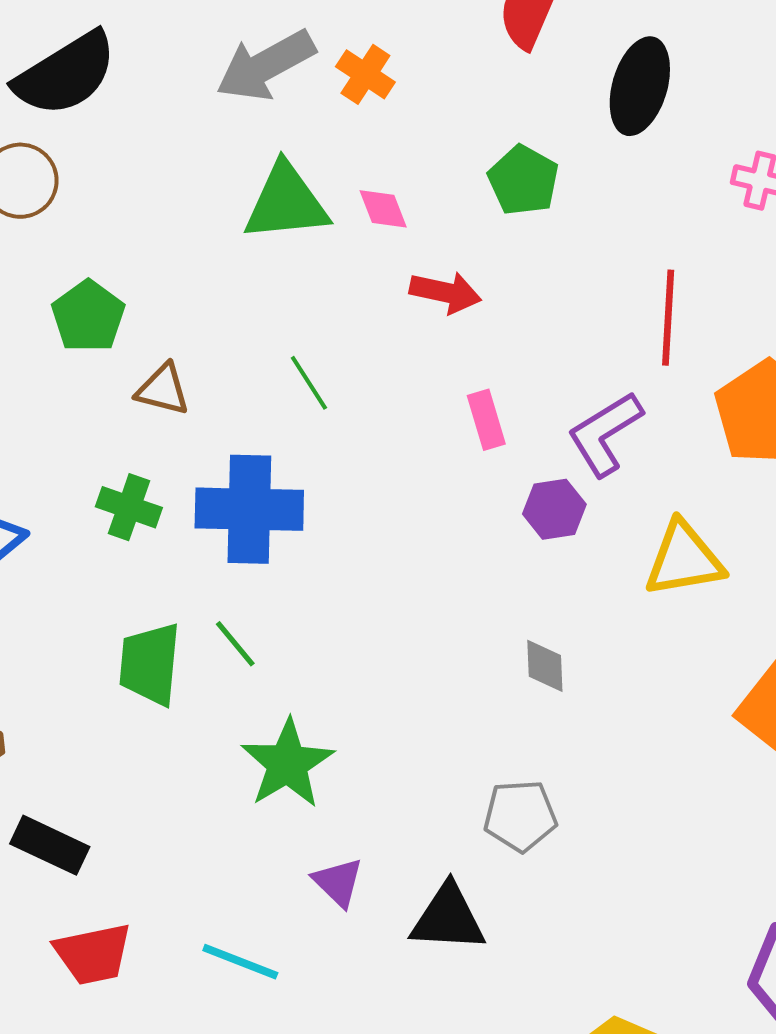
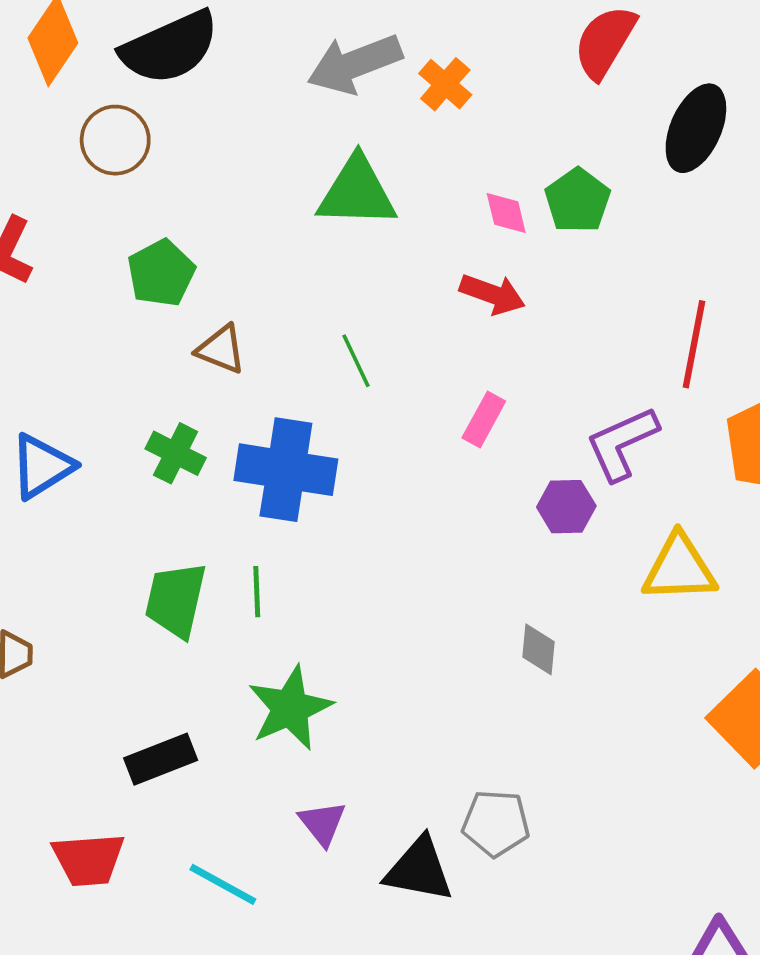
pink diamond: (383, 209) -> (506, 213), moved
pink rectangle: (486, 420) -> (484, 420), moved, turned 38
green line: (235, 644) -> (257, 592), turned 30
gray pentagon: (520, 816) -> (496, 823), moved
black rectangle: (50, 845) -> (161, 759), moved, turned -54

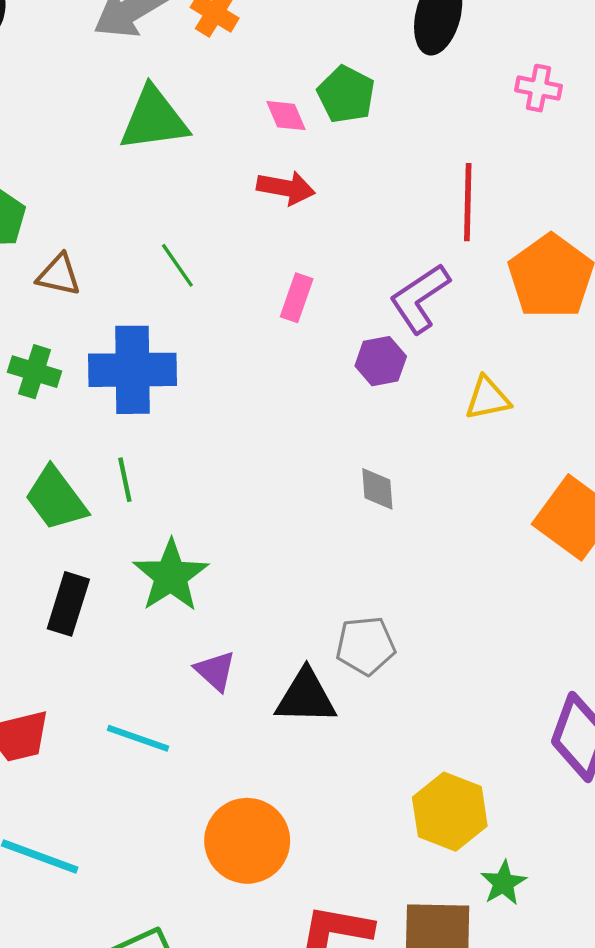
yellow triangle: (679, 568) -> (488, 398), size x0.7
green trapezoid: (176, 600) -> (56, 499), turned -40
black rectangle: (161, 759) -> (68, 604), moved, turned -42

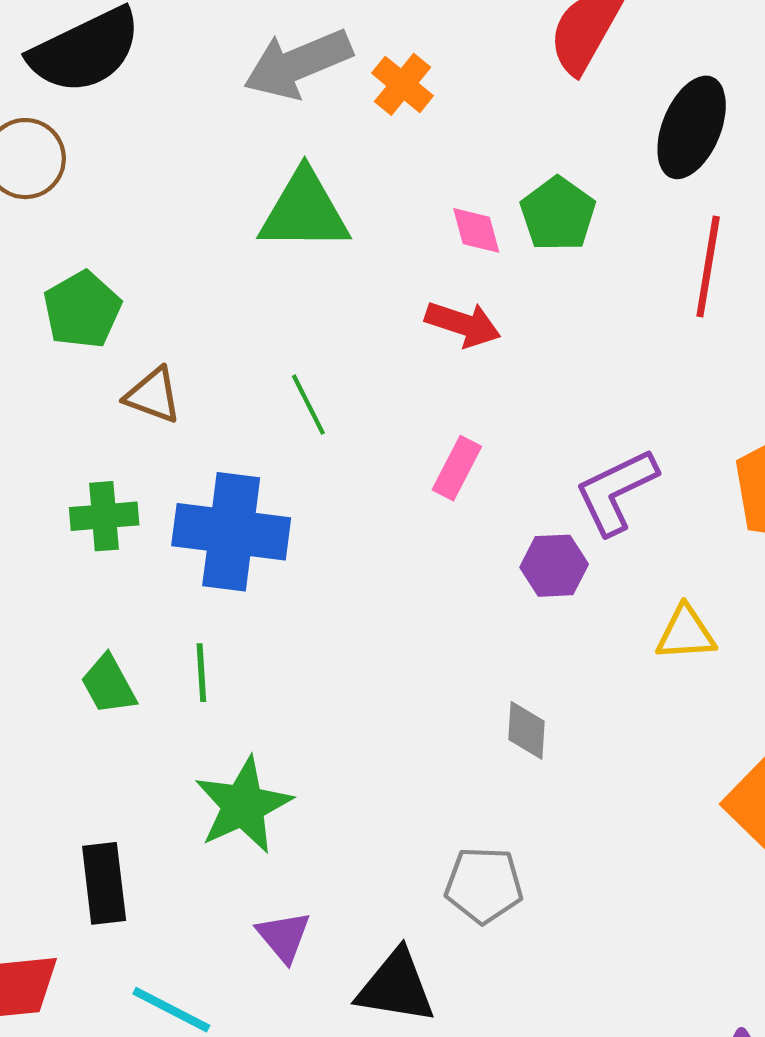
red line: (468, 202) -> (708, 267), moved
green cross: (35, 372) -> (104, 516), turned -30
green trapezoid: (56, 499) -> (109, 684), size x0.7
black rectangle: (68, 604) -> (104, 883), moved, turned -32
gray pentagon: (366, 646) -> (484, 885), moved

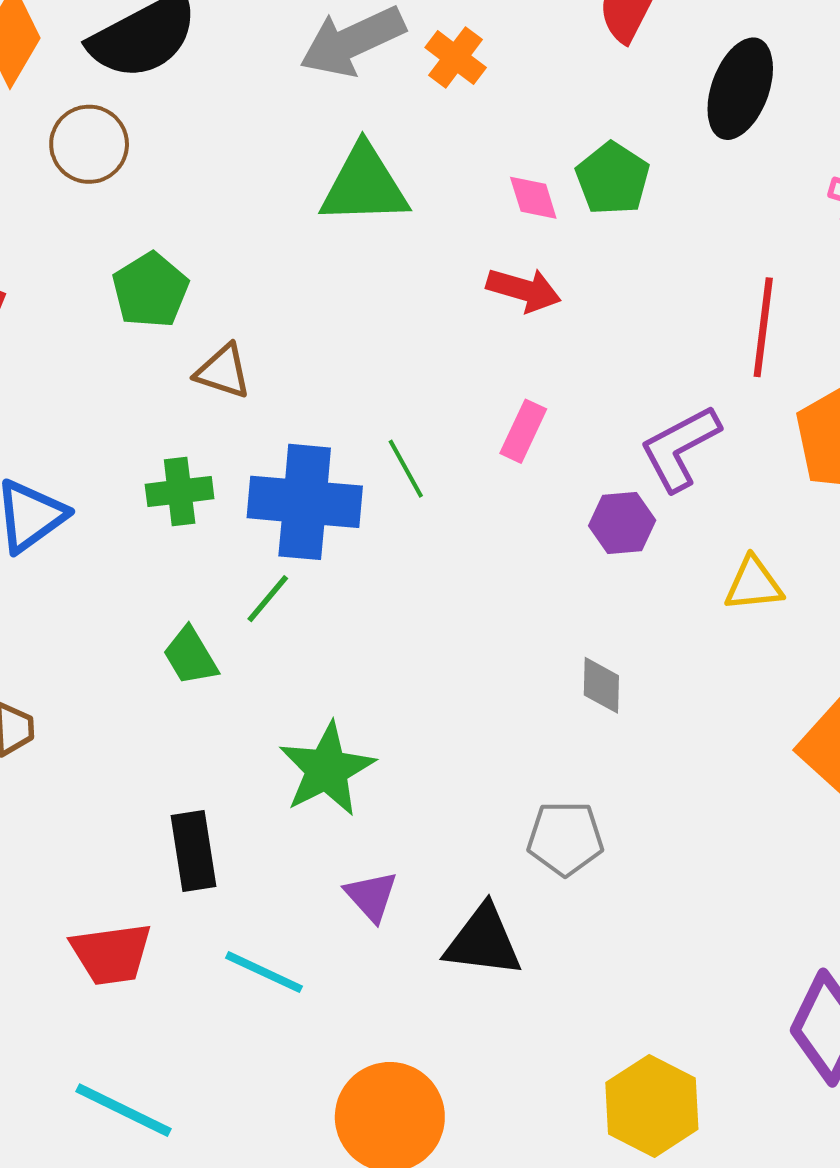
red line: (708, 267) -> (763, 327), moved
green line: (308, 405) -> (406, 469), moved
green line: (201, 673) -> (268, 599), moved, turned 46

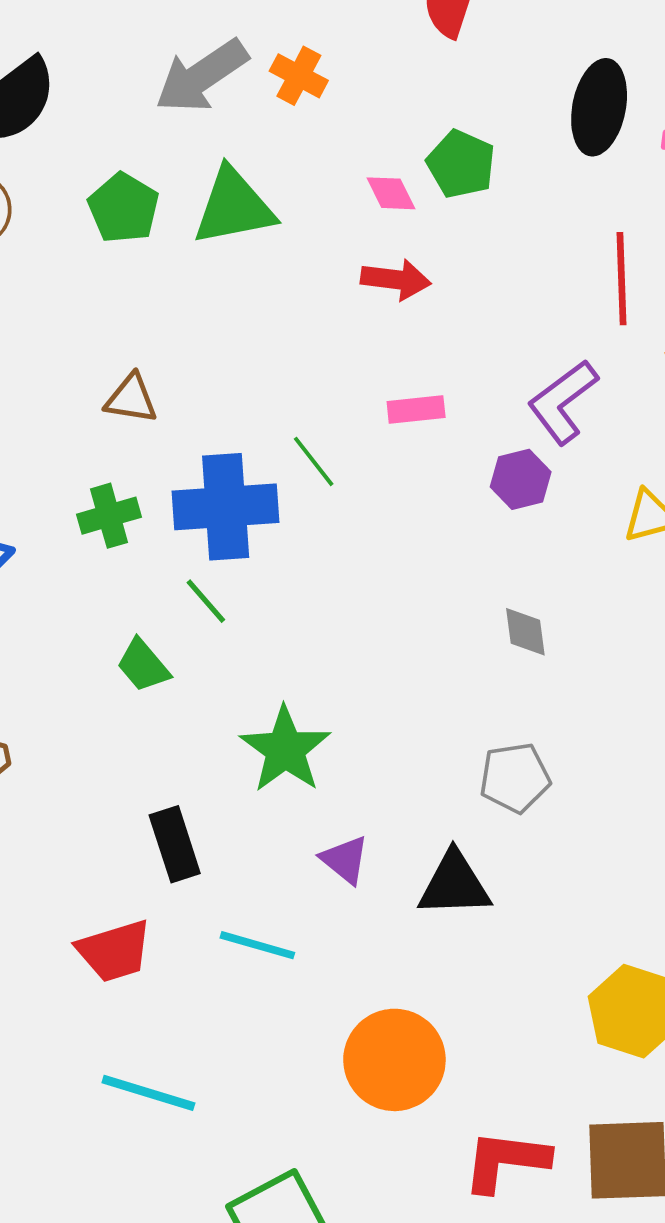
black ellipse: (740, 89) -> (599, 107), moved
green pentagon: (150, 290) -> (124, 208), moved
pink rectangle: (523, 431) -> (416, 410), turned 68
green line: (268, 599) -> (206, 601), turned -72

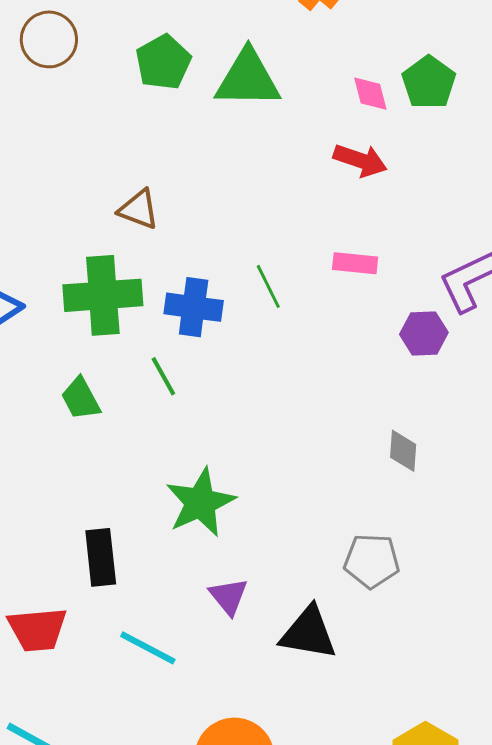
blue cross: (226, 507) -> (194, 307), size x0.7
green cross: (109, 516) -> (103, 295), size x1.6
green trapezoid: (143, 665) -> (81, 399), moved

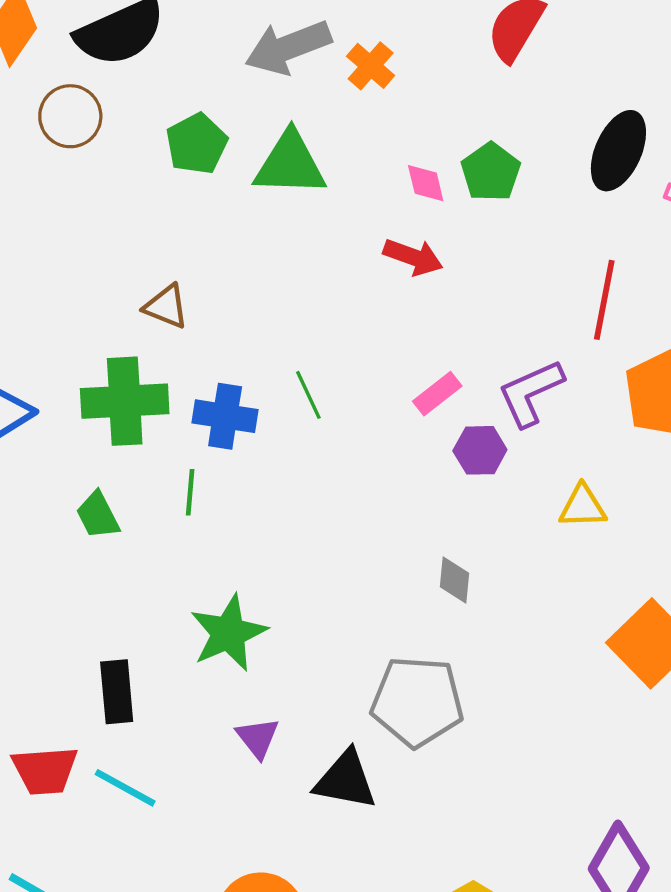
pink rectangle: (355, 263) -> (437, 394), moved, turned -45
green line: (163, 376) -> (190, 492), turned 33
gray pentagon: (372, 561) -> (417, 701), size x1.5
cyan line: (148, 648) -> (125, 788), moved

